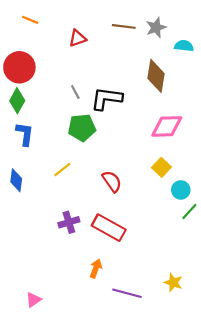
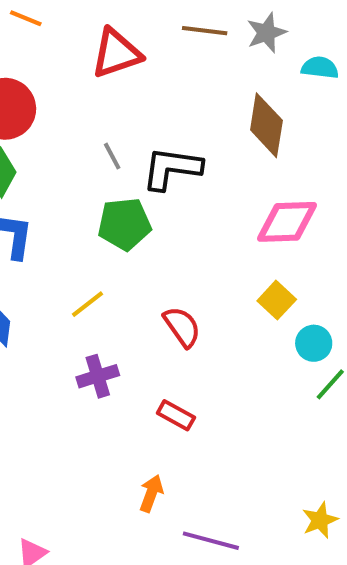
red triangle: (77, 38) -> (116, 53), size x1.5
purple cross: (69, 222) -> (98, 376), moved
red rectangle: (109, 228) -> (176, 415), size x0.6
yellow star: (173, 282) -> (320, 520), moved, turned 30

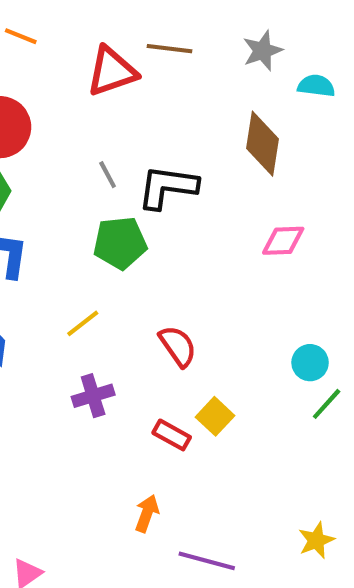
brown line: (205, 31) -> (170, 49), moved
pink diamond: (287, 222) -> (283, 241), size x0.7
yellow square: (277, 300) -> (215, 416), moved

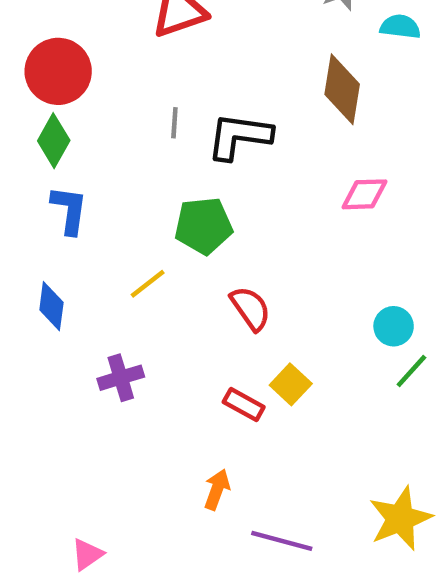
gray line: (108, 175) -> (174, 123), turned 32
green pentagon: (120, 243) -> (203, 226), moved
purple cross: (93, 396) -> (121, 378), moved
yellow star: (316, 540) -> (400, 519), size x1.6

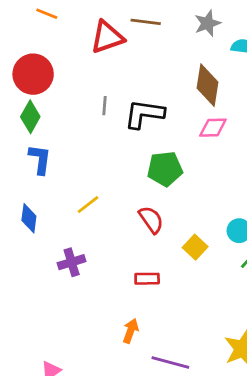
pink diamond: (364, 194) -> (213, 128), moved
green pentagon: (203, 226) -> (165, 169), moved
yellow square: (291, 384) -> (195, 247), moved
red rectangle: (244, 405) -> (147, 279), turned -30

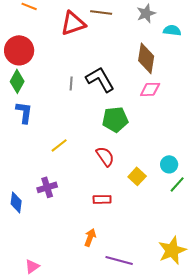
gray line: (104, 106) -> (71, 83), moved
black L-shape: (144, 114) -> (100, 79), turned 52
blue diamond: (29, 218) -> (16, 202), moved

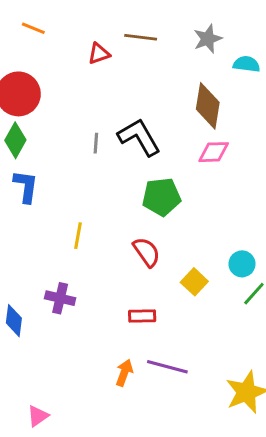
red triangle: (73, 23) -> (99, 54), size x0.6
yellow line: (59, 145) -> (78, 236), turned -42
purple cross: (47, 187) -> (60, 298), turned 30
purple line: (119, 260) -> (167, 367), moved

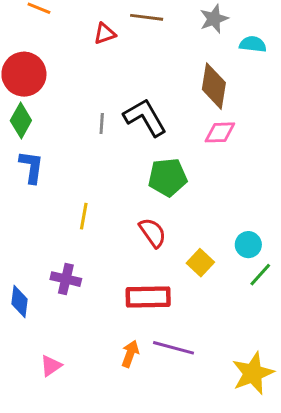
red rectangle: (142, 316) -> (148, 297), size x1.6
pink triangle: (38, 416) -> (51, 366), moved

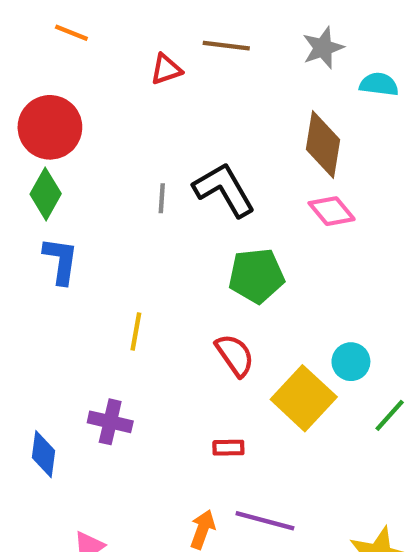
pink diamond: (220, 132) -> (332, 211), turned 52
cyan circle: (248, 245) -> (351, 362), moved
yellow square: (200, 263) -> (304, 398), size x1.6
red rectangle: (148, 297) -> (228, 448), size x0.5

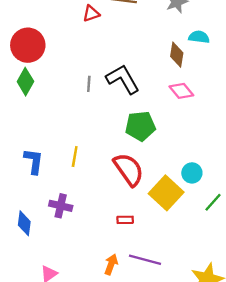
cyan semicircle: (379, 84) -> (199, 37), moved
brown diamond: (323, 145) -> (177, 55), size x0.7
blue L-shape: (61, 261) -> (34, 161), moved
red semicircle: (235, 355) -> (129, 169), size x1.4

